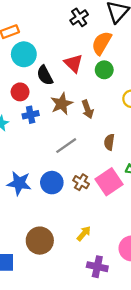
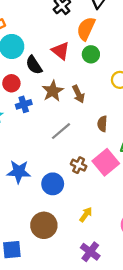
blue circle: (52, 183) -> (53, 184), moved
purple cross: (97, 267) -> (90, 252), moved, turned 30

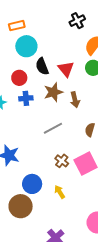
red triangle: (61, 51) -> (66, 69), moved
blue circle: (53, 184) -> (32, 184), moved
yellow arrow: (86, 215) -> (60, 192), moved, turned -80

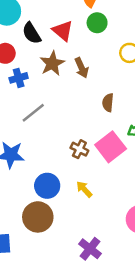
gray line: (53, 128) -> (33, 113), moved

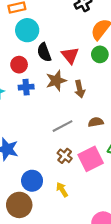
brown semicircle: (108, 103) -> (96, 122), turned 64
gray line: (33, 113) -> (63, 126), moved

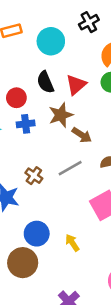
cyan circle: (27, 30) -> (51, 41), moved
red triangle: (70, 55) -> (76, 85), turned 30
brown arrow: (80, 89) -> (82, 135), moved, turned -42
brown cross: (65, 156) -> (34, 176), moved

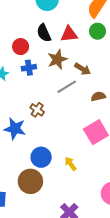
red triangle: (76, 85) -> (69, 34), turned 36
brown arrow: (82, 135) -> (83, 69), moved
gray line: (70, 168) -> (67, 87), moved

